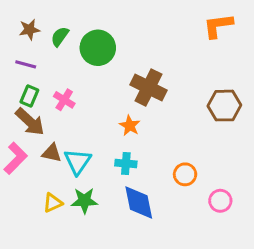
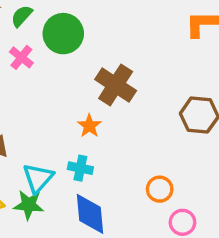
pink cross: (64, 100) -> (21, 57), moved
cyan triangle: (78, 161) -> (38, 178), moved
orange circle: (185, 174) -> (160, 189), moved

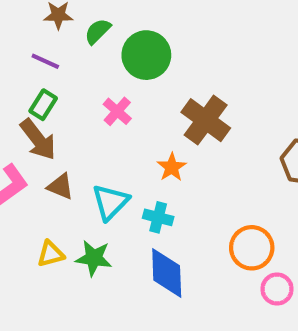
pink cross: (21, 57) -> (117, 111), moved
cyan triangle: (38, 178) -> (110, 202), moved
orange circle: (160, 189) -> (252, 248), size x1.4

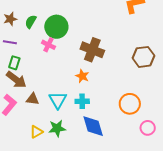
pink cross: (117, 111) -> (48, 45), moved
pink circle: (277, 289) -> (148, 128), moved

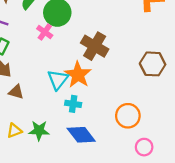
orange star: (82, 76) -> (78, 75), size x1.6
cyan triangle: (58, 100) -> (58, 80), moved
blue diamond: (93, 126) -> (81, 135), turned -30

